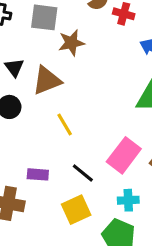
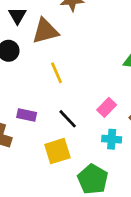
pink rectangle: (124, 155) -> (107, 107), size x0.6
cyan cross: (128, 200) -> (112, 139), moved

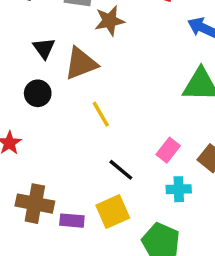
purple rectangle: (27, 115) -> (72, 221), moved

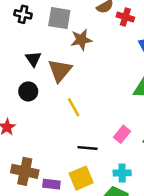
brown triangle: (81, 63) -> (60, 70), turned -30
black line: (121, 170) -> (88, 148), turned -36
cyan cross: (179, 189) -> (122, 173), moved

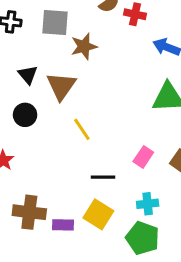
yellow square: (81, 178) -> (98, 214), turned -30

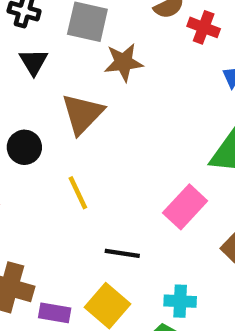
black triangle: (28, 75) -> (34, 62), moved
yellow line: (82, 129) -> (78, 193), moved
pink rectangle: (143, 157) -> (185, 207), moved, size x1.4

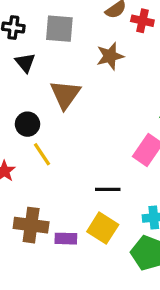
brown star: (124, 62) -> (110, 56), moved
yellow line: (78, 193) -> (42, 154), moved

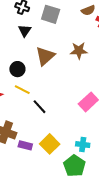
brown star: (110, 56) -> (79, 51), moved
yellow line: (42, 154) -> (22, 90), turned -42
black line: (108, 189) -> (40, 107), moved, turned 35

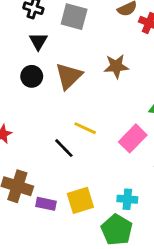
black circle: (17, 69) -> (32, 76), moved
yellow line: (22, 90) -> (85, 128), moved
yellow square: (50, 144) -> (80, 200), turned 30

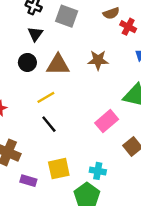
brown triangle: (69, 76) -> (58, 65), turned 40
yellow line: (85, 128) -> (46, 97), moved, turned -60
purple rectangle: (46, 204) -> (28, 181), moved

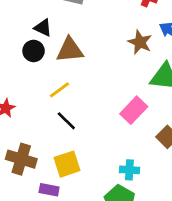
black triangle: (35, 34) -> (43, 28), moved, turned -35
brown star: (98, 60) -> (140, 42), moved, turned 30
yellow square: (59, 169) -> (67, 164), moved

